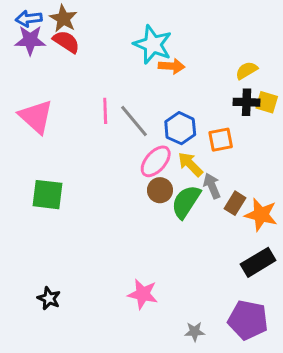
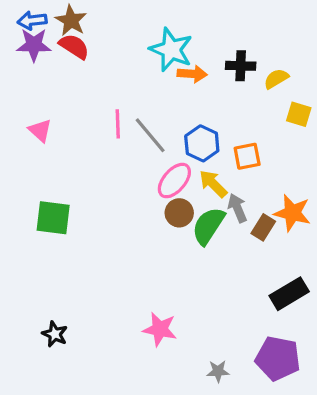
black cross: (247, 102) -> (241, 66), moved
pink triangle: (36, 117) -> (40, 130), size x0.6
orange star: (261, 215) -> (292, 213), moved

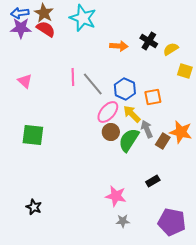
cyan star: (171, 50) -> (83, 18), moved
black cross: (241, 66) -> (149, 41), turned 30
black rectangle: (289, 294) -> (153, 181), moved, size x0.6
pink star: (160, 329) -> (116, 196), moved
gray star: (218, 371) -> (123, 221), moved

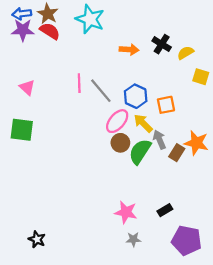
green square: (33, 135) -> (22, 130), moved
black rectangle: (153, 181) -> (165, 210), moved
black star: (34, 207) -> (37, 239), moved

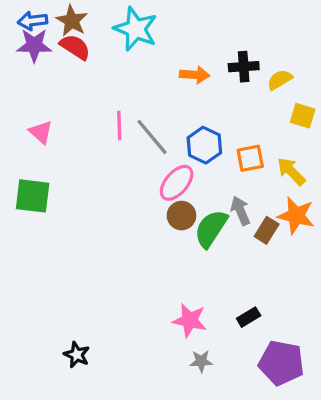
black cross: (162, 44) -> (244, 67), turned -36
yellow arrow: (143, 123) -> (291, 171), moved
black star: (37, 239) -> (77, 355), moved

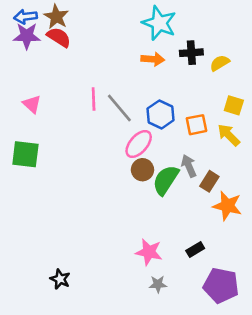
cyan star: (136, 29) -> (159, 23), moved
yellow square: (303, 116) -> (234, 105), moved
orange star: (296, 216) -> (227, 206), moved

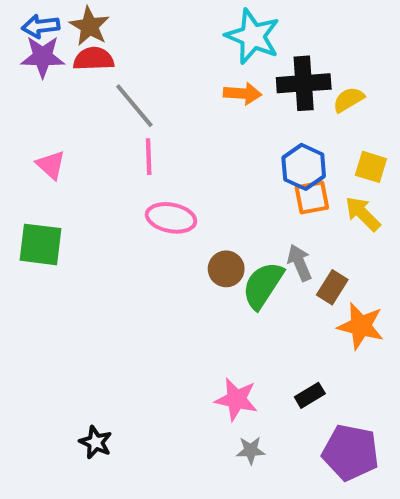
red semicircle: (59, 37) -> (94, 59), turned -35
black cross: (191, 53) -> (304, 83), size x1.4
gray line: (119, 108) -> (134, 106), moved
blue hexagon: (160, 114) -> (304, 167), moved
pink ellipse: (139, 144) -> (171, 218), moved, turned 60

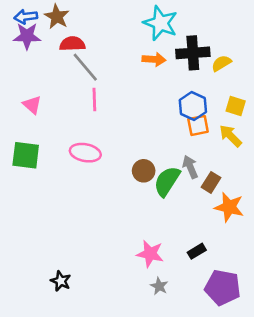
red semicircle: (94, 59) -> (72, 44), moved
pink ellipse: (171, 218) -> (85, 153), moved
gray star: (251, 450) -> (159, 286), turned 30

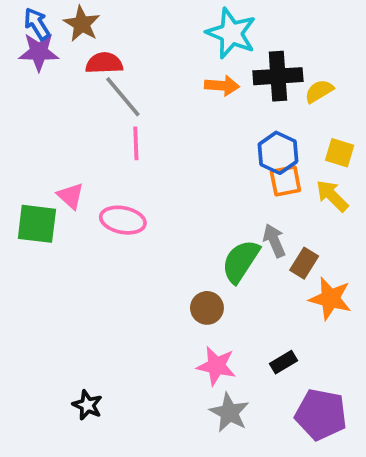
blue arrow: (26, 17) -> (37, 24), turned 65
pink triangle: (32, 105) -> (71, 196), moved
brown circle: (144, 171) -> (207, 308), moved
gray star: (159, 286) -> (229, 413), size x1.5

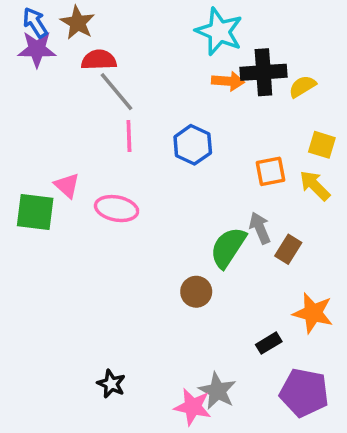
orange arrow: (222, 86) -> (228, 81), moved
blue hexagon: (278, 153) -> (193, 145), moved
orange star: (330, 299) -> (313, 313), moved
pink star: (216, 366) -> (193, 407), moved
black star: (87, 405) -> (111, 384), moved

